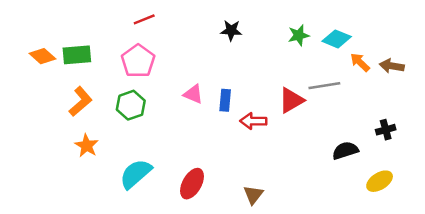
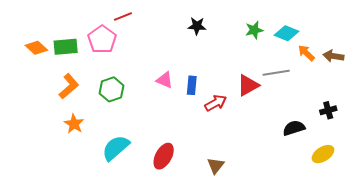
pink pentagon: (138, 61) -> (102, 39), moved
red arrow: (253, 121) -> (216, 103), turned 150

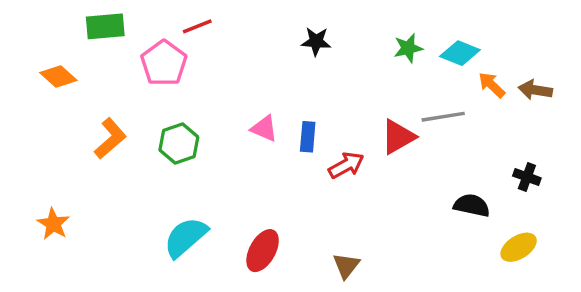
green rectangle: (66, 47) -> (105, 26), moved
black cross: (328, 110) -> (527, 177), turned 35
orange star: (74, 124) -> (53, 224), moved
black semicircle: (294, 128) -> (472, 205), turned 30

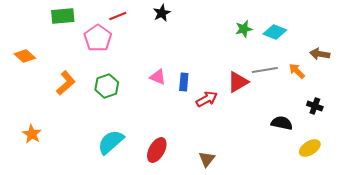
black star: (316, 41) -> (162, 13), moved, turned -30
orange diamond: (58, 77) -> (25, 56), moved
orange arrow: (492, 85) -> (297, 71), moved

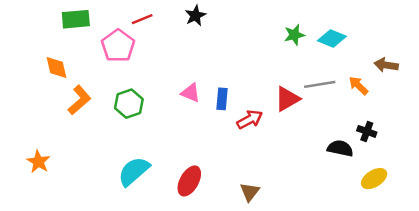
orange diamond: (25, 56) -> (56, 67), moved, turned 35
black cross: (315, 106) -> (367, 131), moved

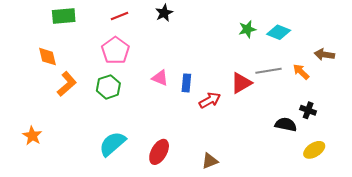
pink pentagon: (118, 46) -> (115, 50), moved
brown triangle: (250, 192) -> (210, 161), turned 30

